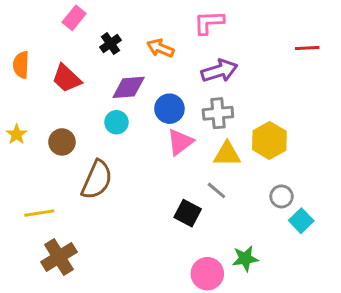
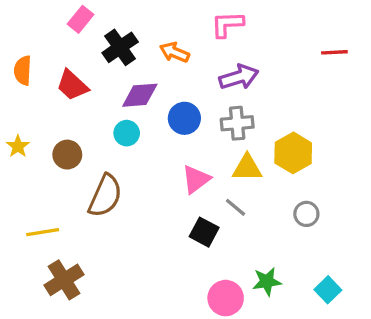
black cross: (110, 44) -> (120, 47), size x1.5
pink triangle: (180, 142) -> (196, 179), moved
cyan square: (301, 221) -> (328, 290), moved

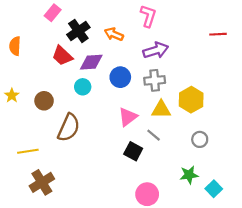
pink L-shape: (227, 24) -> (148, 16), turned 110
red trapezoid: (72, 85) -> (62, 56), moved
green star: (267, 282) -> (189, 175), moved

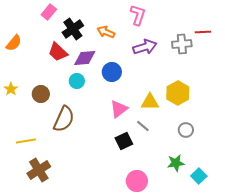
orange semicircle: (15, 46) -> (14, 43), turned -144
gray cross: (155, 80) -> (182, 44), moved
black square: (133, 151) -> (124, 141), turned 36

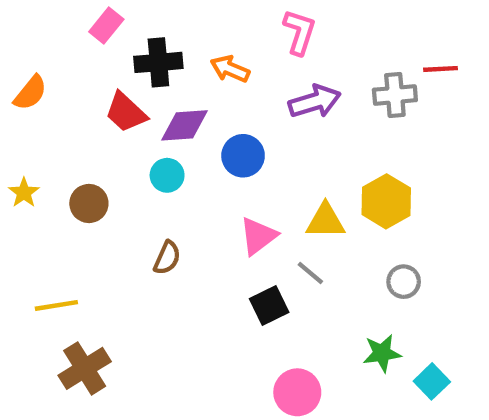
black cross: (73, 29) -> (158, 62), turned 30
brown semicircle: (64, 119) -> (167, 258), moved, size x0.6

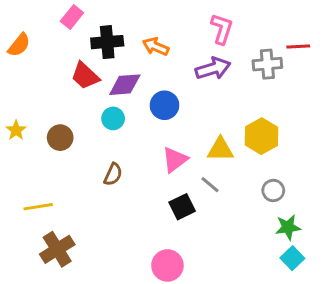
pink L-shape: (299, 32) -> (222, 29), moved
orange semicircle: (30, 93) -> (19, 45), moved
green star: (382, 353) -> (288, 227), moved
pink circle: (297, 392) -> (167, 265), moved

